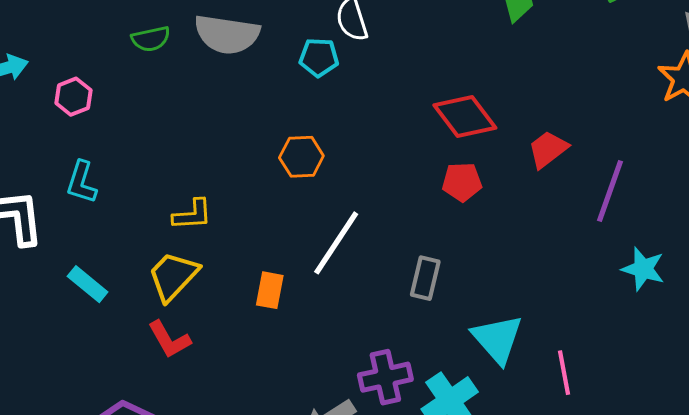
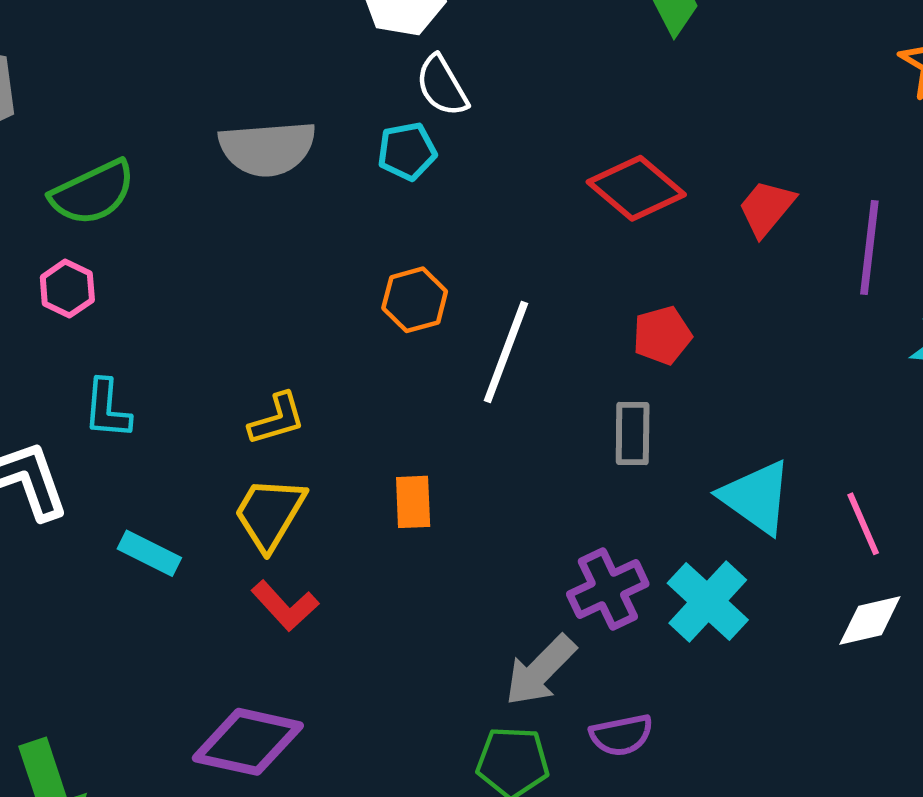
green semicircle: (151, 39) -> (93, 193), moved, size x1.5
red pentagon: (462, 182) -> (662, 335), moved
white line: (336, 243) -> (506, 352), moved

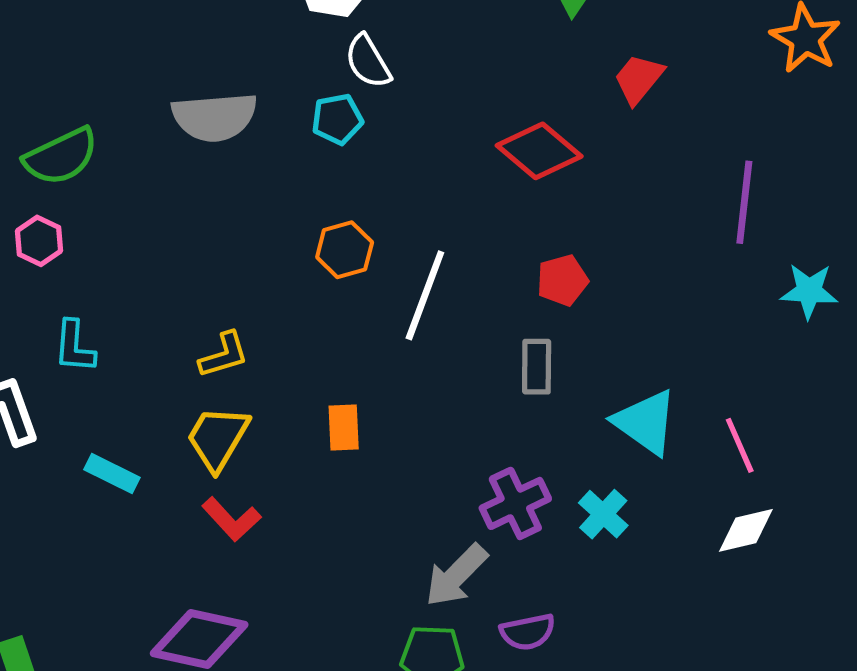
red trapezoid: (766, 208) -> (639, 79), moved
cyan cross: (708, 601) -> (603, 514), size x0.7

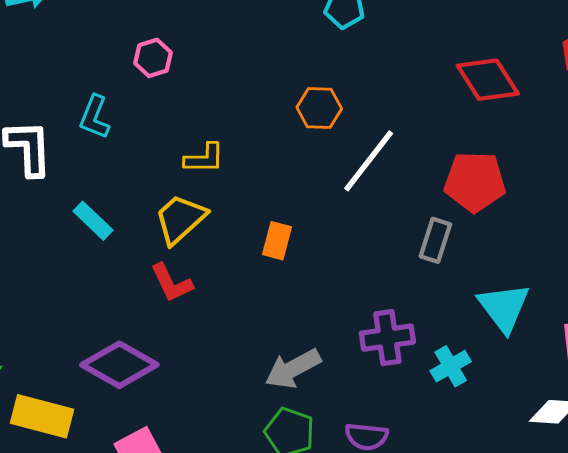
pink hexagon: (39, 241) -> (153, 58), moved
red pentagon: (562, 280) -> (475, 182), size x1.5
gray arrow: (456, 575) -> (293, 369), moved

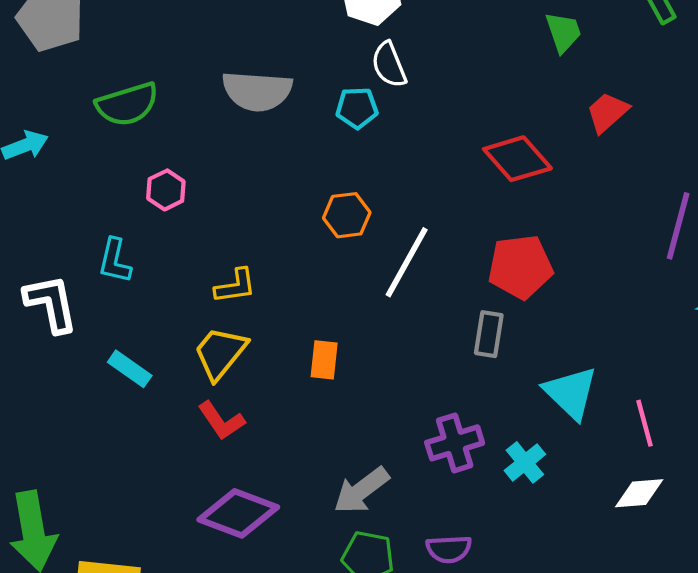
purple diamond: (119, 365) -> (238, 513), moved

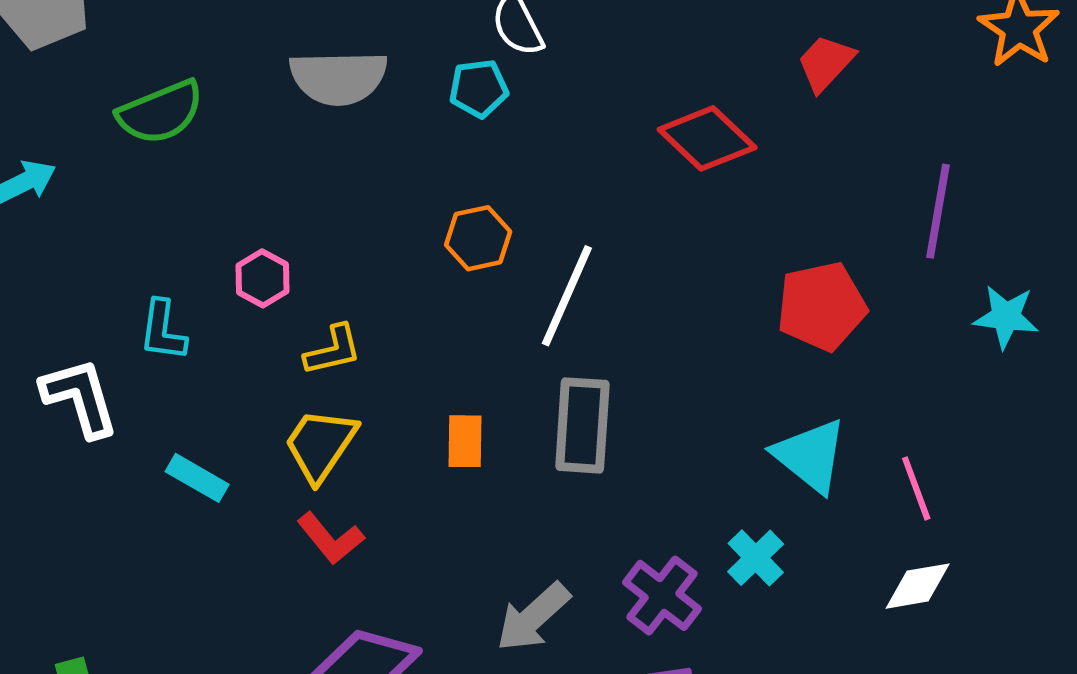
pink hexagon: (166, 190) -> (263, 278), moved
red pentagon: (520, 267) -> (822, 306), moved
gray rectangle: (489, 334) -> (582, 425), moved, size x1.5
purple cross: (455, 443) -> (662, 595), moved, turned -30

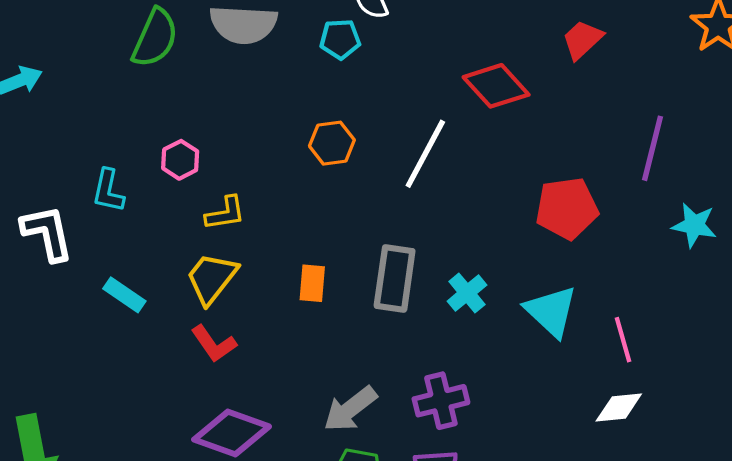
green semicircle: (160, 112) -> (155, 38), moved, turned -48
white line: (567, 296) -> (425, 154), moved
cyan cross: (756, 558) -> (467, 293), moved
purple cross: (662, 595) -> (441, 401), turned 34

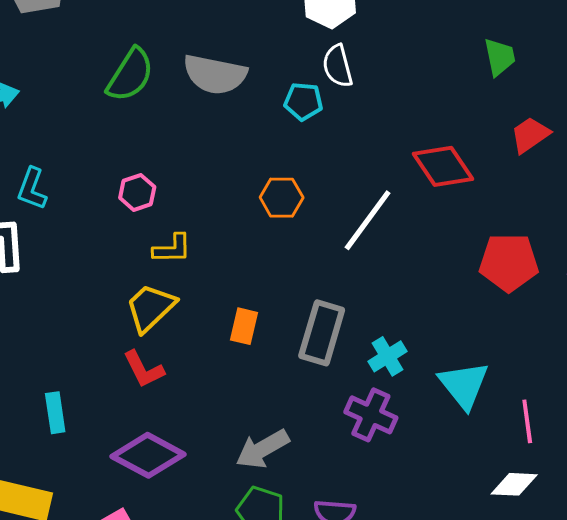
cyan L-shape: (108, 191) -> (32, 189), moved
red pentagon: (567, 208) -> (509, 262), moved
cyan rectangle: (124, 295) -> (55, 413), moved, turned 39
purple cross: (441, 401) -> (371, 415), moved, turned 30

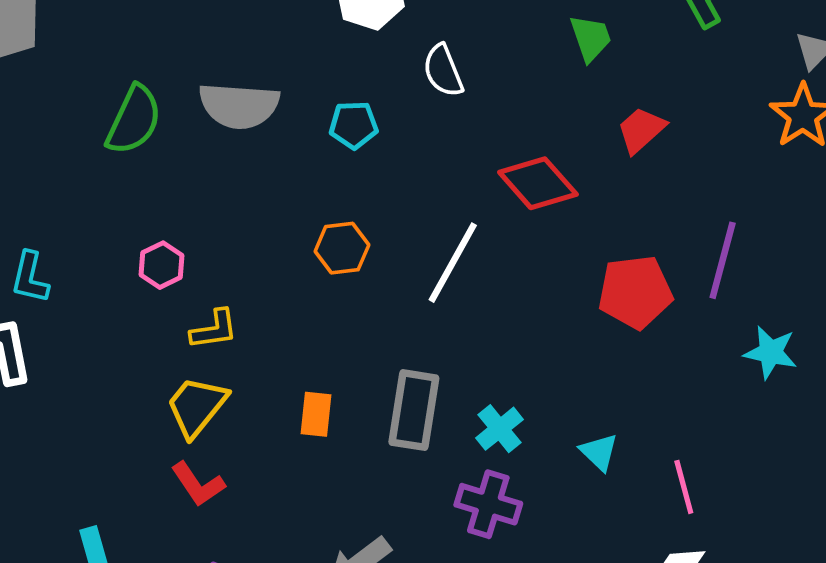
white semicircle: (338, 66) -> (443, 71), moved
cyan triangle: (464, 385) -> (599, 452), size x0.6

